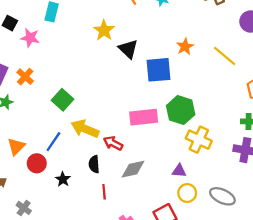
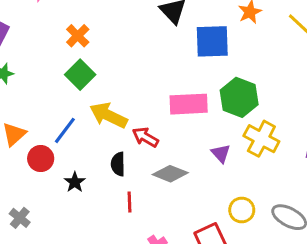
orange cross: (25, 77) -> (78, 36), moved
gray diamond: (133, 169) -> (170, 174), turned 30
purple triangle: (179, 171) -> (221, 153), moved, turned 40

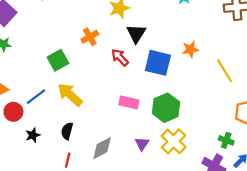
orange cross: (78, 36) -> (90, 37), moved
pink rectangle: (189, 104) -> (129, 102), size x0.7
red arrow: (145, 137) -> (120, 57), moved
gray diamond: (170, 174) -> (102, 148), turned -65

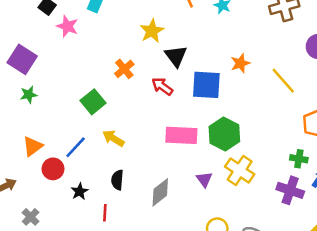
yellow arrow: (70, 95) -> (113, 138), size x0.7
pink rectangle: (129, 102) -> (181, 135), size x1.4
red line: (68, 160) -> (105, 213), moved

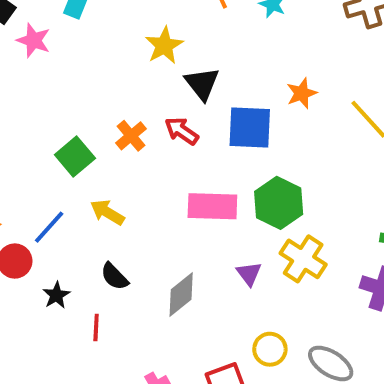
orange cross: (124, 69) -> (131, 136), moved
black semicircle: (117, 180) -> (114, 276), turned -48

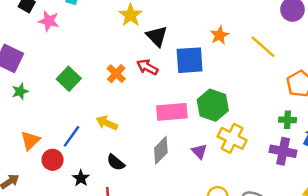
green square: (75, 156) -> (69, 79), moved
gray diamond: (181, 295) -> (161, 150), moved

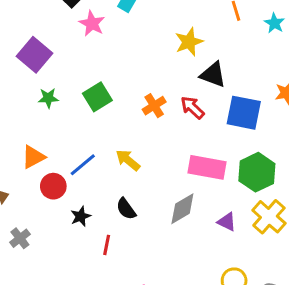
black triangle: (157, 36) -> (213, 75), turned -40
green star: (20, 91) -> (48, 98), moved
purple triangle: (199, 151) -> (227, 222), turned -35

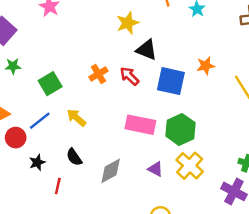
green square: (97, 97) -> (50, 84), moved
gray diamond: (182, 209) -> (111, 171), moved

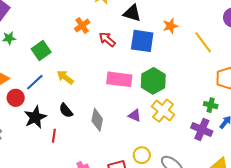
black triangle: (147, 50) -> (132, 13), moved
orange cross: (98, 74) -> (82, 25), moved
black star: (37, 162) -> (35, 117), size x1.6
gray diamond: (111, 171) -> (97, 120), turned -45

